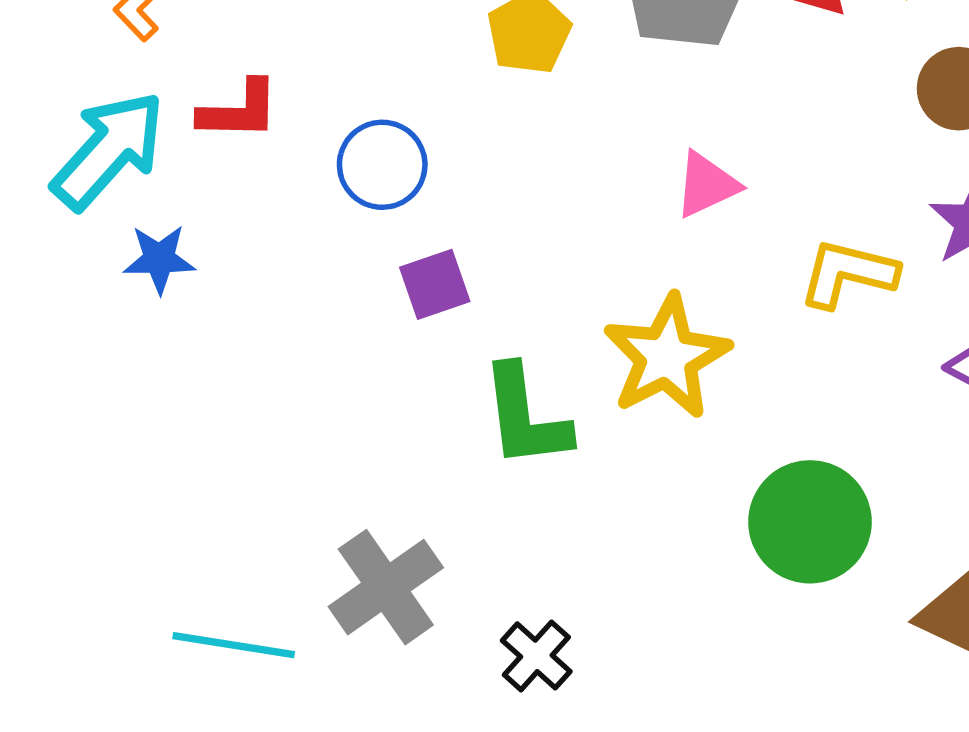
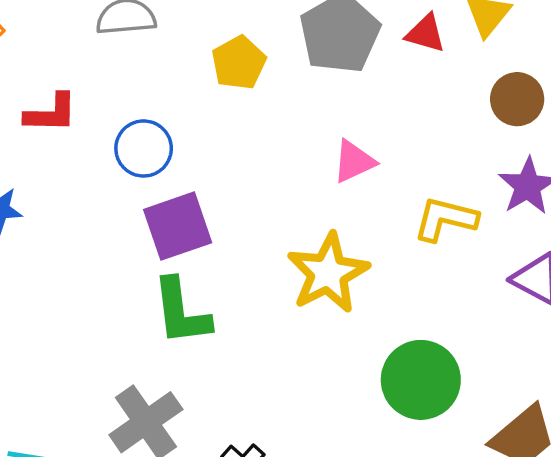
purple square: (435, 284) -> (178, 226), size x1.5
green L-shape: (525, 417) -> (181, 312), moved

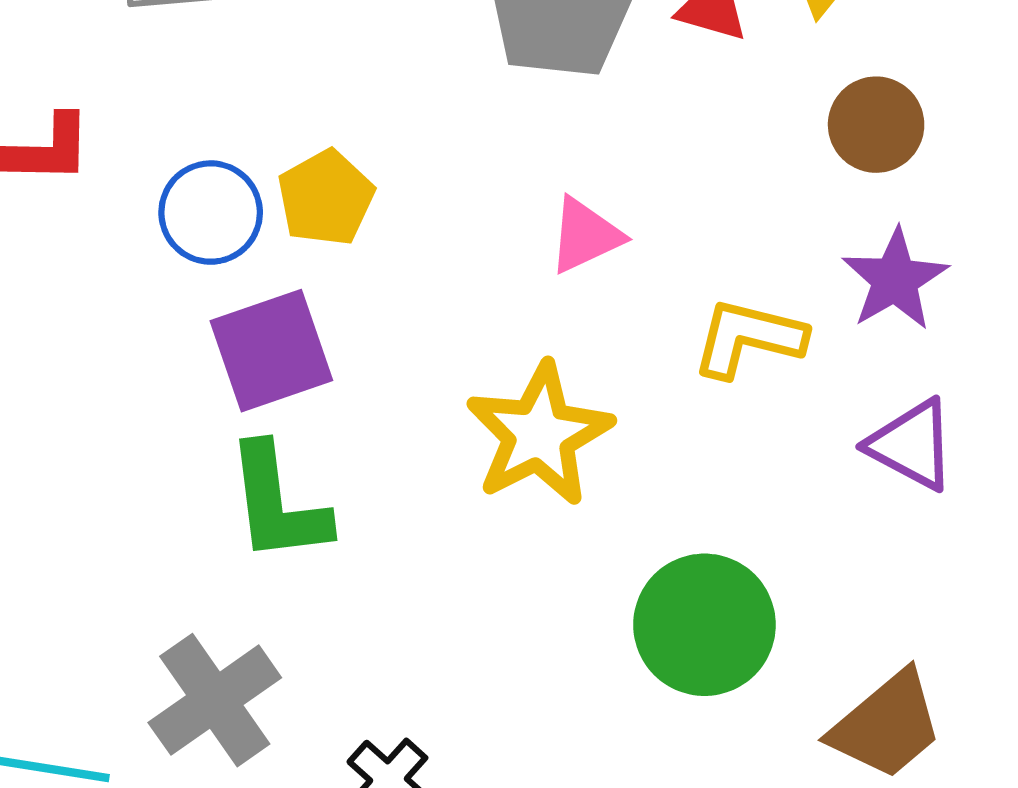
yellow pentagon: (239, 63) -> (326, 198), moved

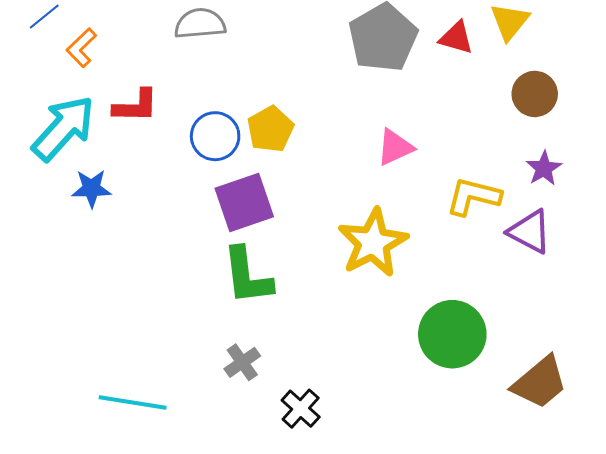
purple star: (895, 279) -> (544, 168), size x0.7
purple triangle: (912, 445) -> (530, 232), moved
gray cross: (215, 700) -> (242, 362), moved, size x0.6

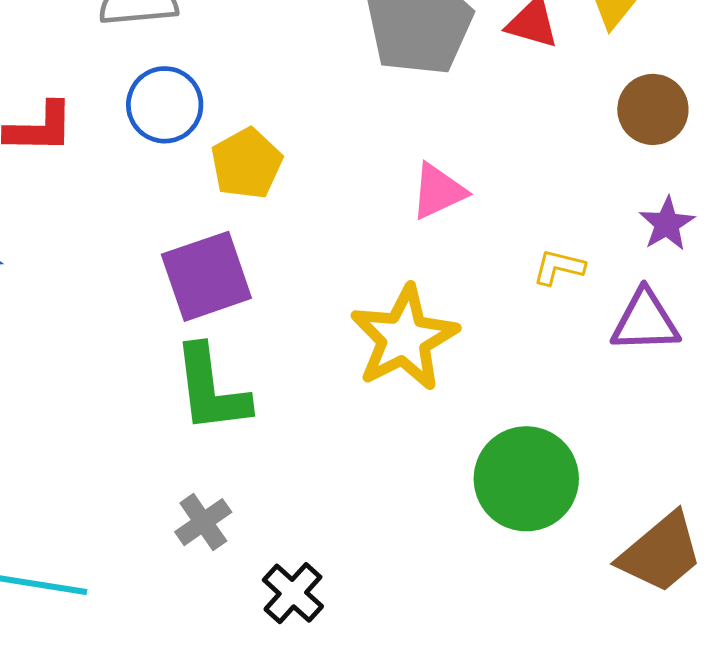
blue circle: (215, 136) -> (165, 105), moved
yellow L-shape: (473, 196) -> (559, 267), size x0.6
purple triangle: (530, 232) -> (645, 321), turned -30

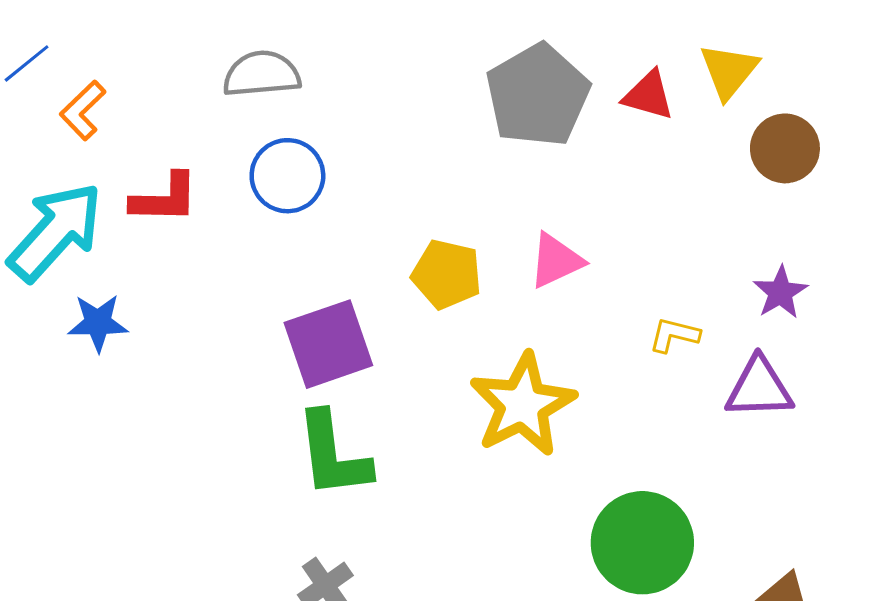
brown circle: (653, 109) -> (785, 148), moved
yellow pentagon: (247, 164) -> (447, 274), moved, turned -30

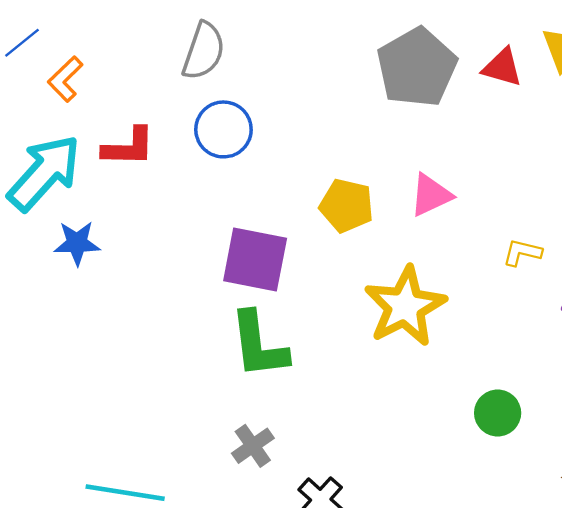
gray semicircle: (262, 74) -> (204, 51), turned 114
purple square: (328, 344) -> (255, 260), turned 30
green circle: (642, 543) -> (498, 413), size x0.6

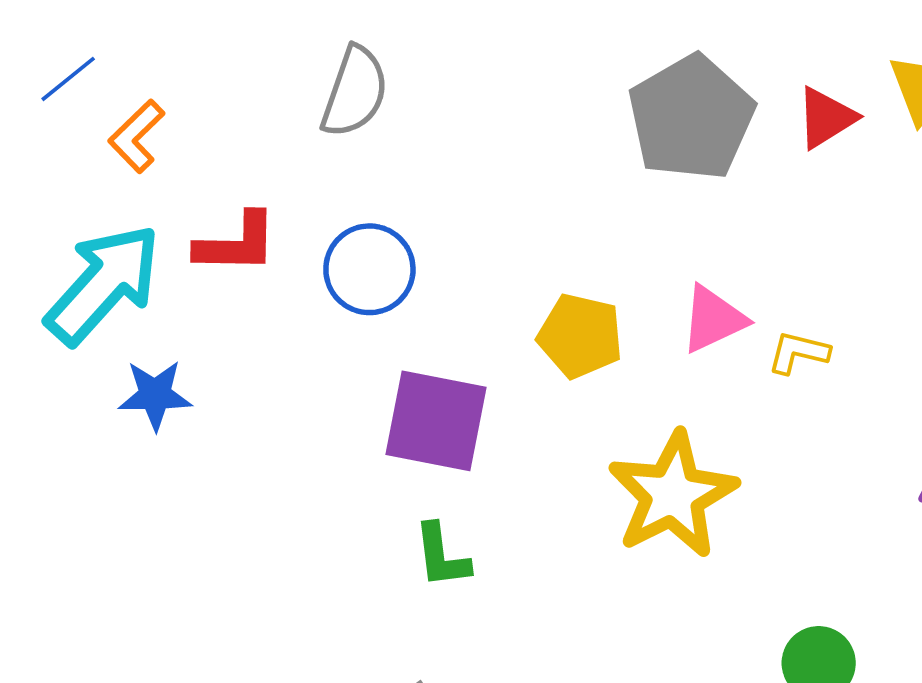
red triangle: (502, 67) -> (826, 118), turned -48
blue circle: (223, 129) -> (369, 269), moved
yellow L-shape: (522, 252) -> (798, 352), moved
green L-shape: (259, 345) -> (442, 556), size x0.6

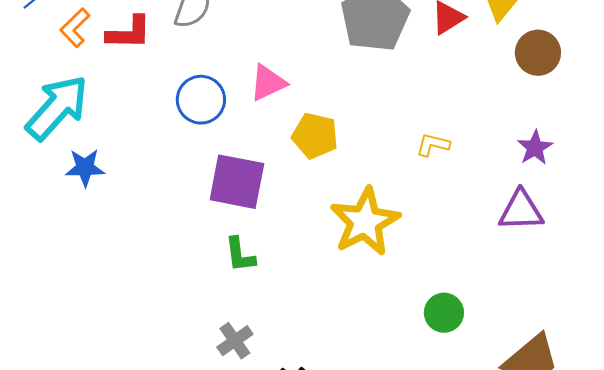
red L-shape: (236, 243) -> (129, 33), moved
pink triangle: (713, 319) -> (268, 83), moved

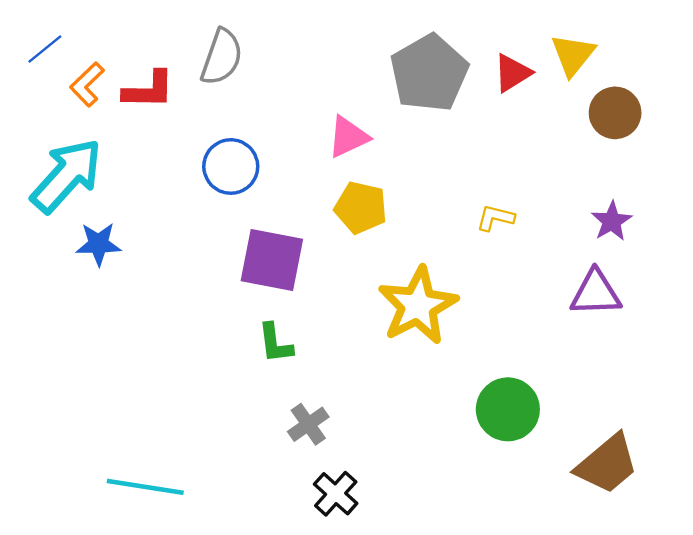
pink triangle: (268, 83) -> (348, 137), moved
green circle: (444, 313) -> (508, 409), size x1.4
gray cross: (235, 341) -> (308, 424), moved

